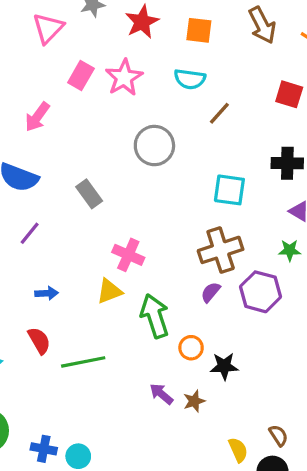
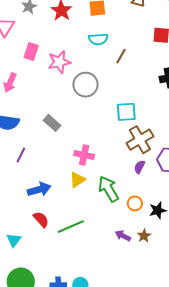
pink star: (124, 78) -> (59, 62), moved, turned 30
cyan square: (229, 190) -> (126, 112), moved
blue arrow: (47, 293) -> (39, 189), size x1.6

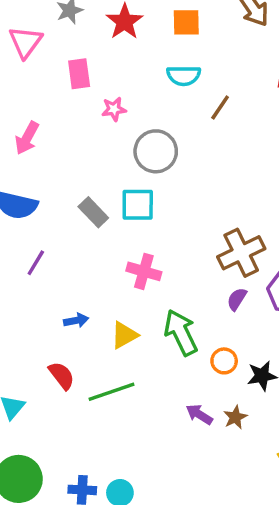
pink rectangle: (31, 52) -> (79, 74), moved, turned -30
pink star: (59, 62) -> (114, 109), size x0.6
cyan square: (126, 112) -> (138, 205), moved
yellow triangle: (77, 180) -> (124, 335), moved
blue arrow: (39, 189) -> (76, 320), moved, size x0.6

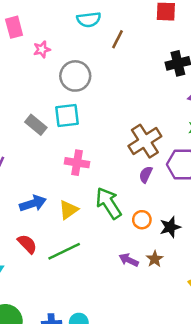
blue arrow: (76, 320) -> (33, 203), size x1.5

